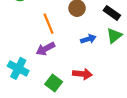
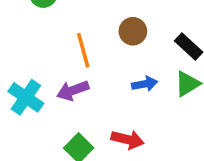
cyan cross: (18, 68) -> (26, 97), moved

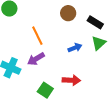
brown circle: (133, 31) -> (68, 13), moved

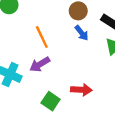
blue arrow: (75, 48) -> (82, 33), moved, turned 72

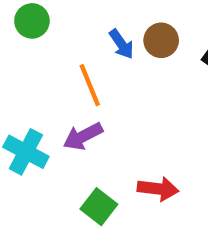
blue arrow: (82, 33) -> (121, 44), moved

